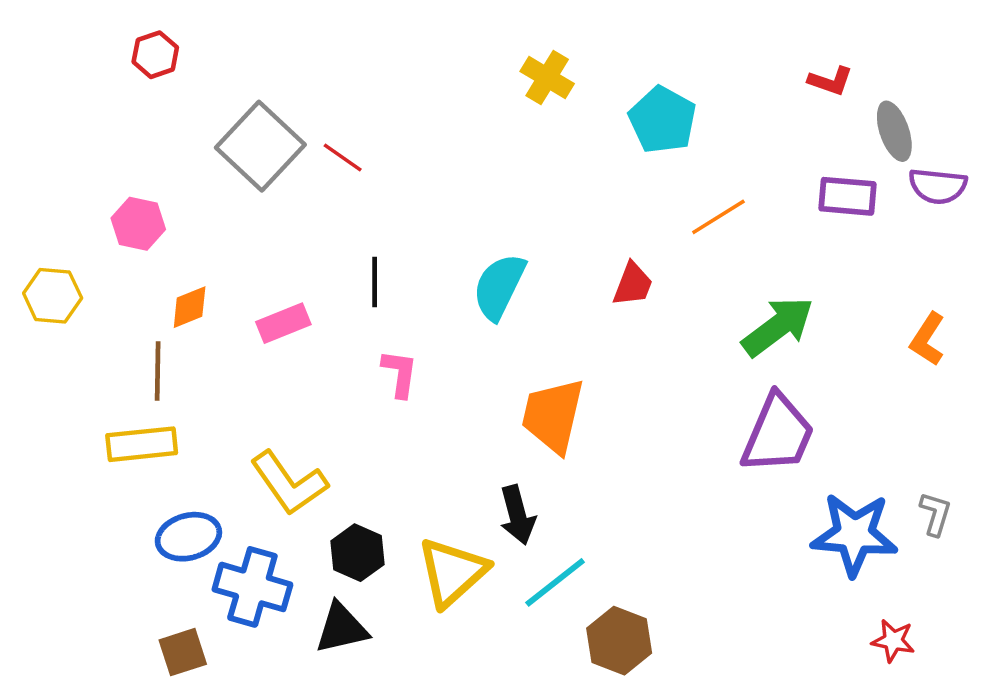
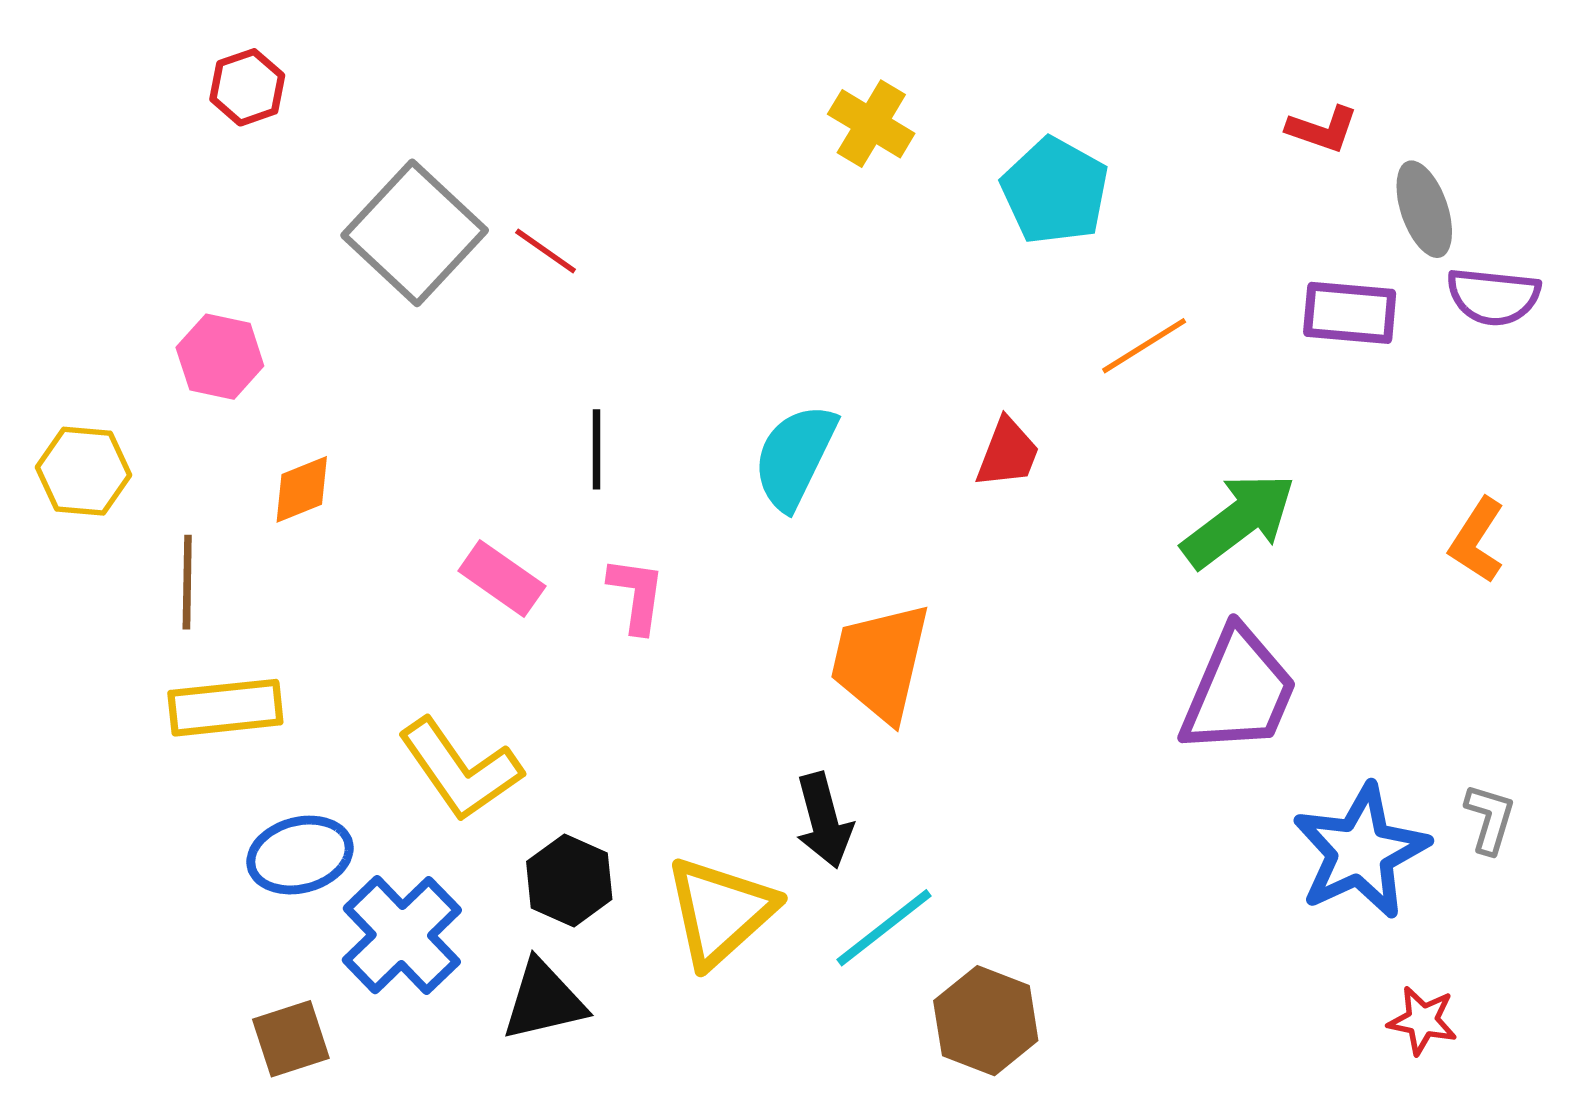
pink rectangle: (283, 323) -> (502, 578), moved, turned 57
brown line: (158, 371) -> (187, 582), moved
blue star: (854, 534) -> (1361, 851), turned -30
blue cross: (252, 587) -> (402, 935), turned 30

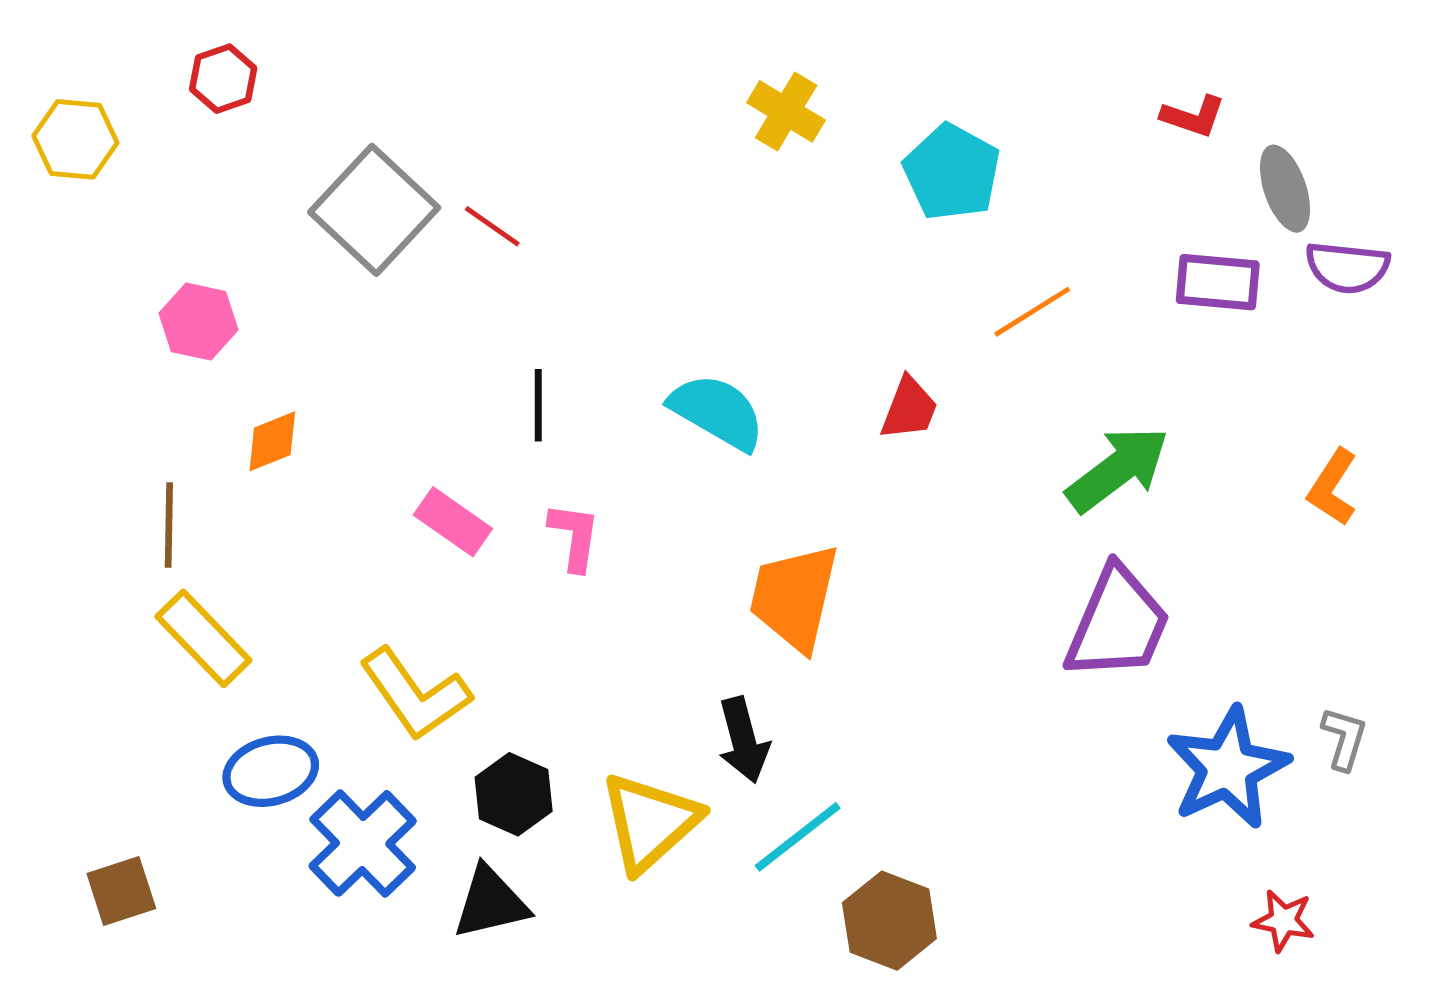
cyan semicircle: (795, 457) -> (717, 412), turned 94
yellow hexagon: (84, 471) -> (75, 139), moved
yellow rectangle: (225, 708) -> (203, 638), turned 52
brown square: (291, 1039) -> (121, 891), moved

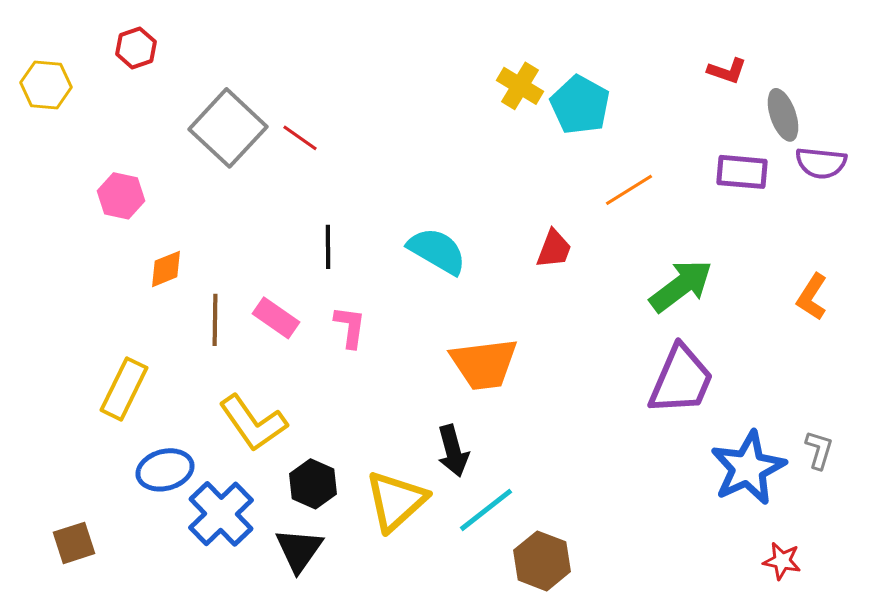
yellow cross: (786, 111) -> (520, 86), moved
brown line: (169, 525) -> (215, 320), moved
orange trapezoid: (794, 597) -> (484, 364), turned -110
yellow rectangle: (203, 638) -> (124, 389), turned 70
black triangle: (491, 903) -> (299, 550), turned -42

